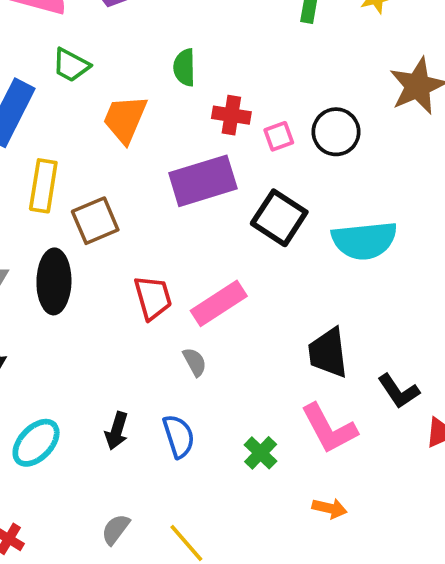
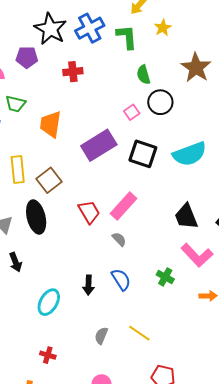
green semicircle: (184, 67) -> (143, 75), moved
red cross: (231, 115) -> (73, 72), moved

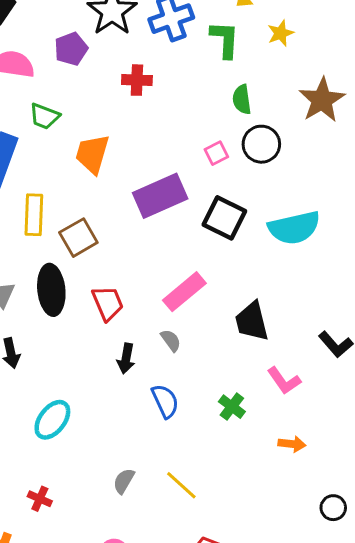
purple pentagon: (27, 57) -> (71, 49), turned -30
red trapezoid: (89, 212) -> (108, 303), moved
black trapezoid: (186, 216) -> (252, 321), moved
pink L-shape: (197, 255) -> (284, 381), size x0.7
black arrow: (88, 285) -> (126, 358), moved

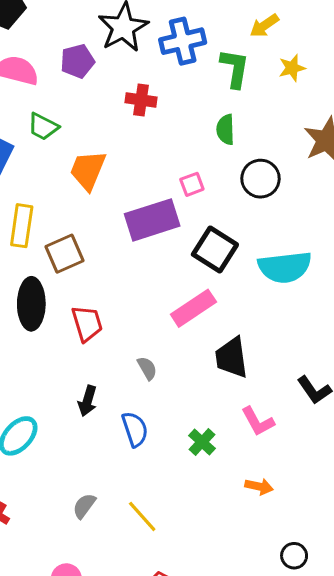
green semicircle: (242, 99) -> (225, 130), moved
pink square: (216, 153) -> (192, 184), moved
pink rectangle: (184, 292) -> (193, 308), moved
black arrow: (126, 358) -> (87, 401), moved

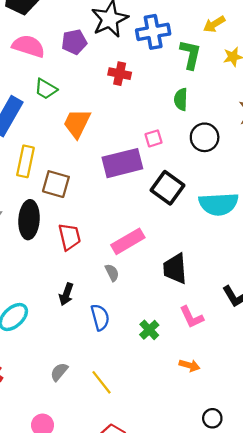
brown square: (64, 254) -> (56, 184), turned 36
pink rectangle: (193, 308) -> (128, 241), moved

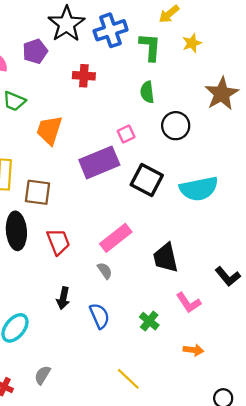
gray semicircle: (59, 372) -> (42, 375), moved
yellow line: (102, 382) -> (128, 379), moved

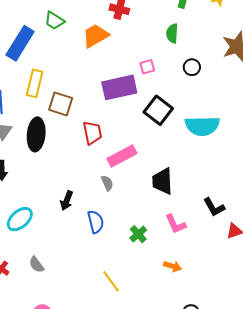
black circle: (176, 126) -> (192, 67), size x0.7
orange trapezoid: (49, 130) -> (96, 36), moved, turned 32
red trapezoid: (58, 242) -> (92, 133), moved
gray semicircle: (42, 375) -> (36, 265), turned -78

